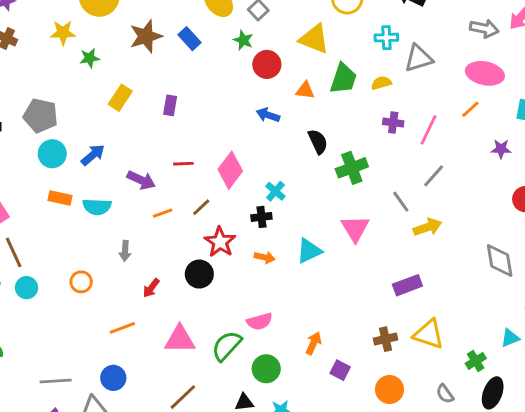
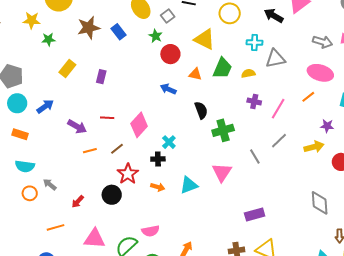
cyan semicircle: (97, 207) -> (25, 166), moved
yellow arrow: (427, 227) -> (314, 147), moved
gray arrow: (125, 251) -> (50, 184), moved, turned 120

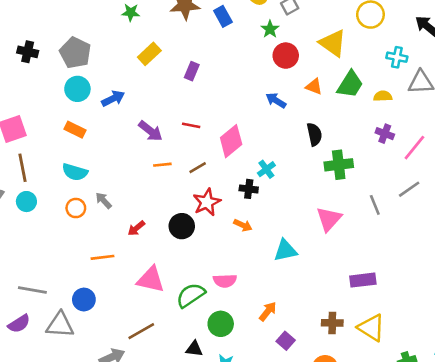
cyan triangle: (189, 185) -> (285, 250), moved

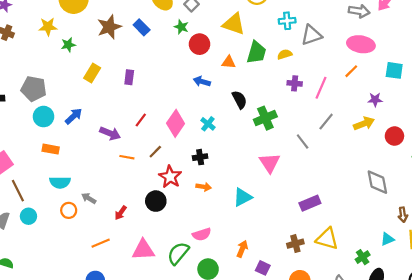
red line: (191, 125) -> (141, 120), turned -48
orange line: (162, 165) -> (127, 157), turned 32
cyan cross: (266, 169) -> (208, 124), moved

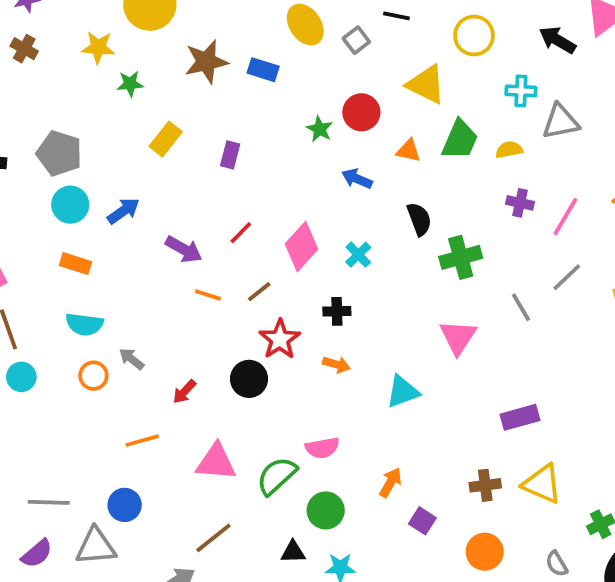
blue rectangle: (142, 27) -> (263, 70), turned -35
green star: (181, 27) -> (320, 129), moved

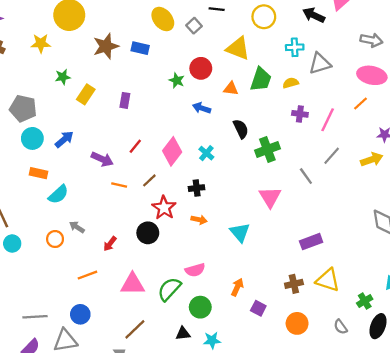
green star: (130, 84) -> (63, 77), moved
cyan semicircle: (84, 324) -> (58, 194), moved, turned -45
cyan triangle: (403, 392) -> (240, 232), turned -45

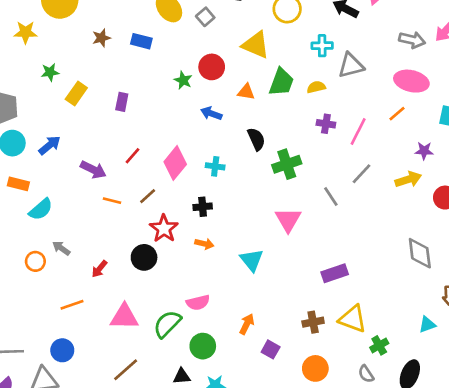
brown star: (106, 46) -> (101, 38), size x0.6
cyan cross: (206, 153) -> (215, 166), turned -35
green cross: (365, 301) -> (379, 345), moved

